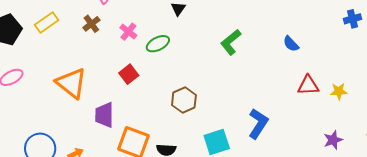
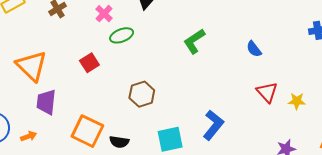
pink cross: (128, 32) -> (104, 14), moved
red triangle: (308, 85) -> (267, 92), turned 45
purple trapezoid: (104, 115) -> (46, 102), moved

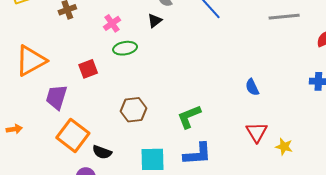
green L-shape: (194, 41) -> (189, 117), moved
orange triangle: (32, 66) -> (31, 61), turned 36
purple trapezoid: (46, 102) -> (56, 97), moved
blue L-shape: (213, 125) -> (198, 154), turned 36

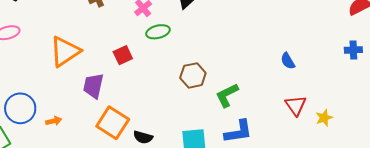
brown hexagon: (133, 110) -> (193, 75), moved
yellow star: (284, 147) -> (324, 118), turned -30

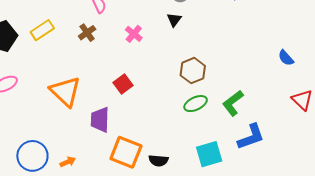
green ellipse: (158, 32) -> (196, 104), moved
orange triangle: (65, 51) -> (65, 91), turned -32
brown hexagon: (193, 75) -> (193, 71), moved

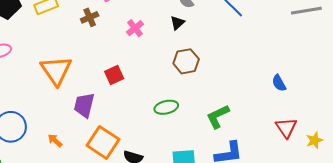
brown hexagon: (193, 71) -> (186, 61), moved
green ellipse: (196, 104) -> (166, 107), moved
orange arrow: (68, 162) -> (55, 141), moved, turned -126

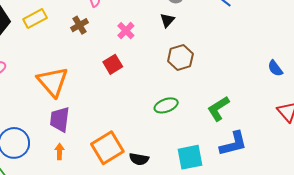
red square: (114, 75) -> (113, 64), moved
purple trapezoid: (84, 105) -> (60, 119), moved
orange arrow: (55, 141) -> (59, 151), turned 56
orange square: (103, 142) -> (107, 148), turned 32

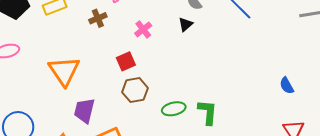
brown hexagon: (180, 58) -> (135, 90), moved
green L-shape: (218, 109) -> (208, 112), moved, turned 120
purple trapezoid: (60, 119) -> (84, 111), moved

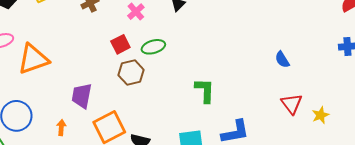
orange triangle: (64, 71) -> (33, 59), moved, turned 48
green ellipse: (174, 109) -> (153, 47), moved

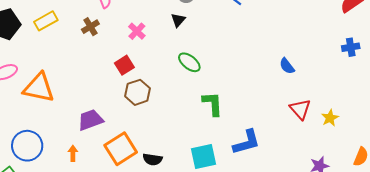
green ellipse: (153, 47) -> (189, 62), moved, turned 60
orange triangle: (33, 59) -> (39, 88), turned 36
purple trapezoid: (82, 96) -> (90, 120), turned 64

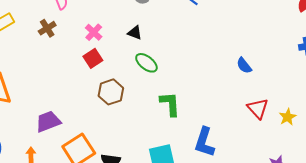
black triangle: (178, 20) -> (135, 33), moved, turned -49
red square: (124, 65) -> (93, 58), moved
brown hexagon: (137, 92) -> (111, 92), moved
blue L-shape: (247, 142) -> (204, 142), turned 124

